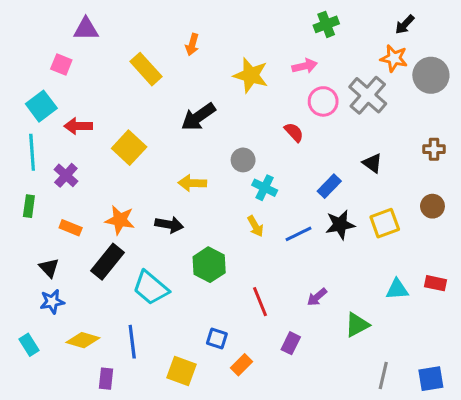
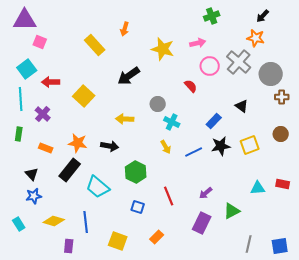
purple triangle: (86, 29) -> (25, 20), moved, size x1.4
gray circle: (431, 75) -> (271, 74), moved
blue square: (217, 339) -> (138, 207), moved
purple rectangle: (291, 343) -> (202, 223), moved, size x1.5

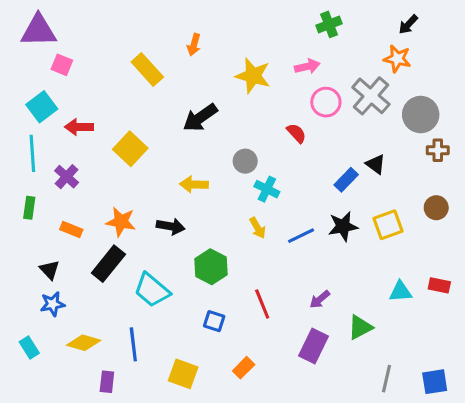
blue rectangle: (214, 121) -> (346, 180), moved

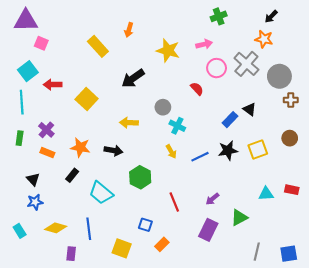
purple cross: (67, 177) -> (46, 130), moved
black rectangle: (108, 264) -> (72, 175), size x0.6
blue square: (214, 321) -> (145, 225), moved

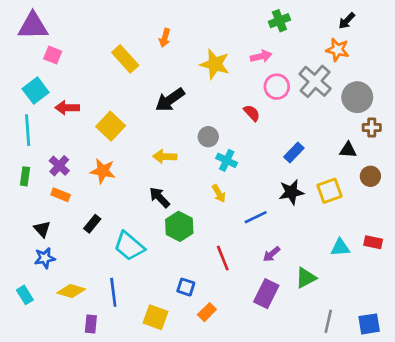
black triangle: (250, 109) -> (348, 150), moved, turned -32
orange star: (80, 147) -> (103, 171), moved
black arrow: (113, 150) -> (159, 197), moved, turned -144
blue line: (200, 157) -> (256, 217), moved

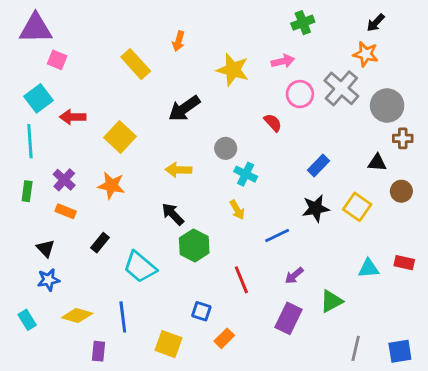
yellow square: (330, 191) -> (357, 207), turned -35

